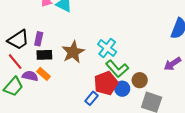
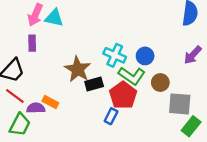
purple rectangle: (39, 39) -> (32, 43), moved
black rectangle: (44, 55) -> (94, 84), moved
blue circle: (122, 89) -> (145, 56), moved

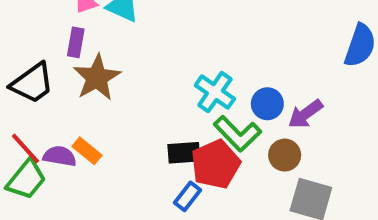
purple arrow: (193, 55) -> (305, 114), moved
brown star: (78, 69) -> (97, 78), moved
black rectangle: (94, 84) -> (184, 153), moved
red line: (15, 96) -> (25, 148), moved

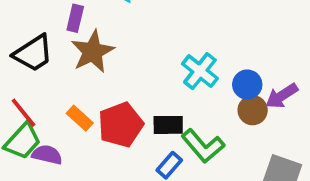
green L-shape: (237, 134) -> (203, 146), moved
brown circle: (285, 155) -> (253, 110), moved
purple semicircle: (60, 156) -> (47, 155), moved
red pentagon: (216, 164) -> (121, 125), moved

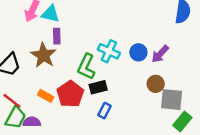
purple rectangle: (75, 18) -> (57, 36), moved
brown circle: (253, 110) -> (156, 84), moved
green L-shape: (203, 146) -> (86, 67), moved, turned 80

